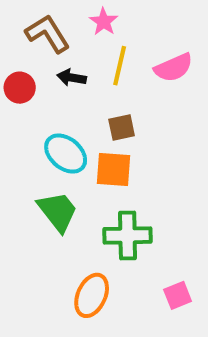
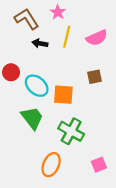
red circle: (20, 88) -> (11, 72), moved
brown square: (122, 128) -> (94, 77), moved
green cross: (128, 235) -> (71, 131), turned 30

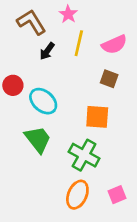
black arrow: (40, 43) -> (47, 51), turned -64
brown square: (94, 77) -> (109, 79), moved, turned 32
orange square: (63, 95) -> (97, 117), moved
orange ellipse: (51, 165) -> (77, 195), moved

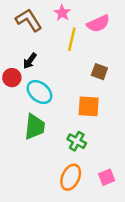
pink semicircle: (114, 44) -> (98, 24), moved
black arrow: (47, 51) -> (30, 61), moved
green trapezoid: (38, 139) -> (35, 127), turned 44
green cross: (84, 155) -> (77, 141), size x0.7

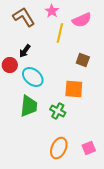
green cross: (77, 141) -> (58, 111), moved

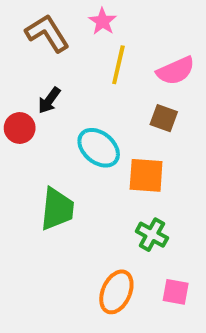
pink semicircle: (82, 20) -> (176, 71), moved
cyan ellipse: (33, 77) -> (99, 148), moved
green cross: (58, 111) -> (152, 235), moved
pink square: (89, 148) -> (176, 292), turned 32

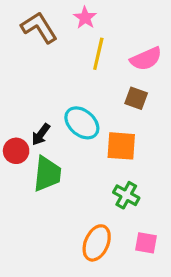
black arrow: (49, 100) -> (41, 134), moved
red circle: (20, 128) -> (16, 151), moved

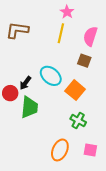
pink star: (85, 18) -> (67, 12), moved
brown L-shape: (39, 28) -> (17, 30), moved, turned -50
pink semicircle: (146, 59) -> (90, 36), turned 132
orange square: (121, 146) -> (75, 90), turned 36

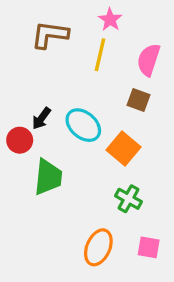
brown L-shape: (17, 30) -> (50, 35), moved
black arrow: (25, 83) -> (41, 118), moved
red circle: (10, 93) -> (20, 140), moved

